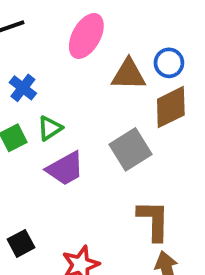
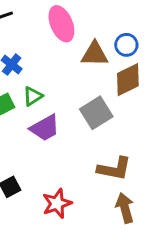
pink ellipse: (86, 36) -> (61, 24), turned -52
brown L-shape: (154, 220) -> (114, 169), turned 100

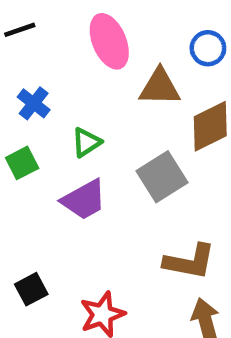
blue circle: (126, 45) -> (208, 48), moved
green triangle: (33, 96) -> (86, 142), moved

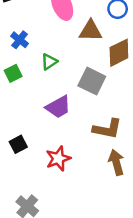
gray square: (162, 177) -> (92, 81), turned -32
purple trapezoid: (84, 200) -> (58, 107), moved

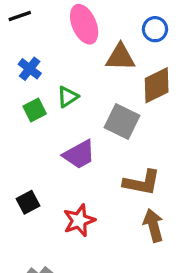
green square: (13, 73) -> (35, 110), moved

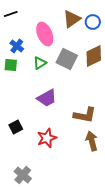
pink ellipse: (84, 24) -> (45, 34), moved
brown triangle: (120, 57) -> (72, 19), moved, turned -36
green square: (35, 110) -> (11, 65), moved, turned 32
gray square: (122, 122) -> (67, 59), moved

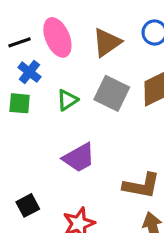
black line: (11, 14) -> (20, 42), moved
brown triangle: (72, 19) -> (107, 42), moved
pink ellipse: (45, 34) -> (57, 37), moved

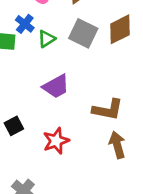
blue cross: (29, 72) -> (25, 24), moved

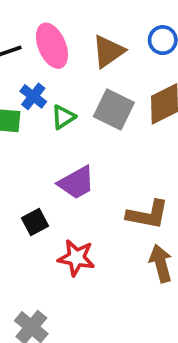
black square: (14, 126) -> (35, 222), moved
red star: (56, 141) -> (76, 258), turned 30

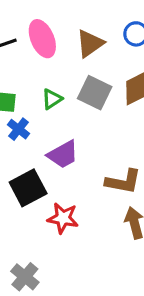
blue cross: (33, 96) -> (19, 129), moved
black square: (35, 222) -> (28, 188), size x1.6

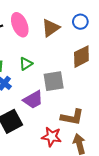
gray square: (95, 93) -> (54, 81), moved, turned -35
red star: (63, 218) -> (52, 137), moved

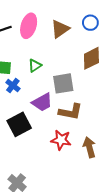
pink ellipse: (20, 25) -> (29, 26), turned 40
brown L-shape: (72, 117) -> (71, 112), moved

